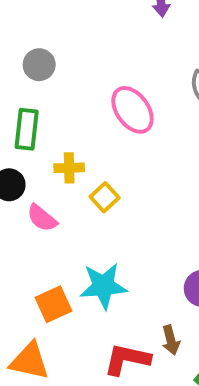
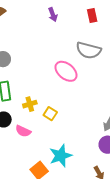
pink ellipse: (132, 110) -> (66, 71), moved

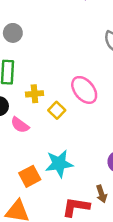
pink ellipse: (66, 71) -> (84, 90), moved

